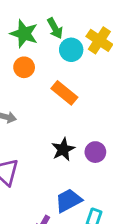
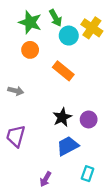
blue trapezoid: (68, 200) -> (68, 146), moved

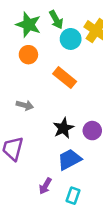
gray arrow: (16, 91) -> (25, 105), moved
cyan rectangle: (88, 174) -> (73, 196), moved
purple arrow: (46, 179) -> (45, 186), moved

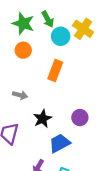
orange rectangle: (65, 78) -> (55, 71), turned 72
black star: (63, 128) -> (42, 119), moved

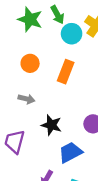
orange circle: (23, 50) -> (30, 63), moved
black star: (42, 119) -> (51, 125), turned -30

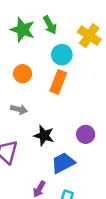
cyan circle: (72, 34) -> (62, 55), moved

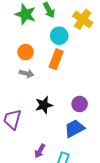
gray arrow: (19, 109) -> (27, 73), moved
black star: (44, 136) -> (44, 105), turned -30
blue trapezoid: (63, 163) -> (75, 129), moved

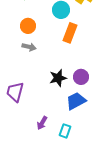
orange rectangle: (56, 59) -> (70, 33), moved
black star: (44, 105) -> (58, 78), moved

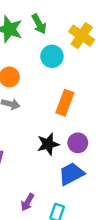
orange rectangle: (70, 33) -> (65, 103), moved

